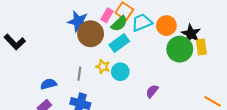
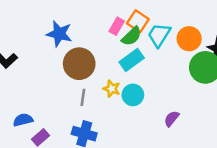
blue star: (78, 21) -> (59, 34), moved
cyan trapezoid: (142, 22) -> (159, 35), turned -35
brown circle: (91, 34) -> (79, 64), moved
blue semicircle: (49, 84) -> (23, 120), moved

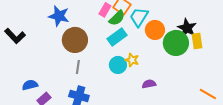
orange circle: (189, 39) -> (155, 30), moved
yellow star: (112, 89) -> (132, 60), moved
purple semicircle: (172, 119) -> (149, 84), turned 40

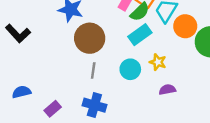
cyan circle: (118, 65) -> (130, 69), moved
purple semicircle: (149, 84) -> (167, 90), moved
blue semicircle: (30, 85) -> (22, 92), moved

